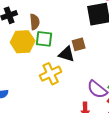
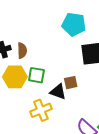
brown semicircle: (35, 22) -> (22, 51), moved

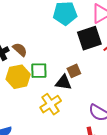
brown semicircle: (22, 51) -> (20, 50), turned -35

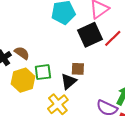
brown square: (74, 71) -> (78, 69), turned 32
black triangle: (63, 82) -> (69, 81), turned -42

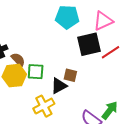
brown semicircle: (22, 53) -> (18, 60), moved

